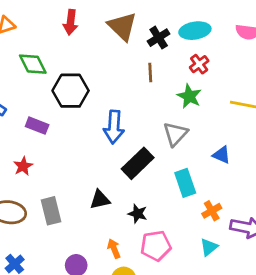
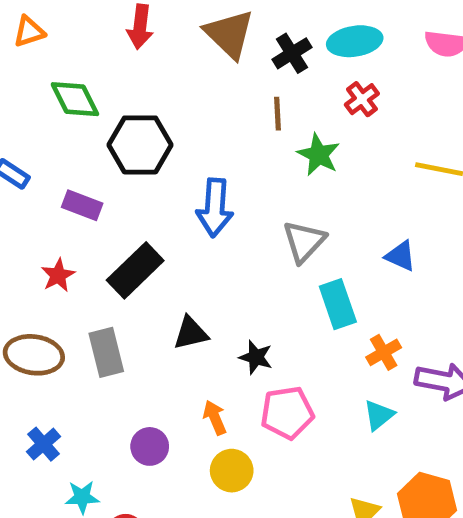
green star: (189, 96) -> (319, 155), moved
gray triangle: (175, 134) -> (304, 241), moved
black rectangle: (138, 163) -> (135, 270), moved

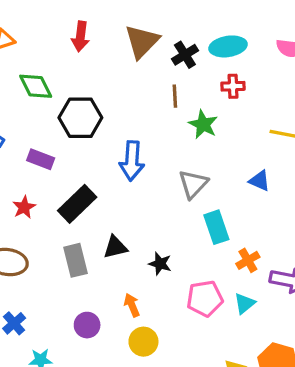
brown triangle: (229, 34) -> (142, 41), turned 30
red cross: (362, 99) -> (233, 86), turned 35
blue triangle: (401, 256) -> (260, 181), moved
gray rectangle: (106, 352) -> (75, 260), moved
pink pentagon: (287, 413) -> (205, 298), moved

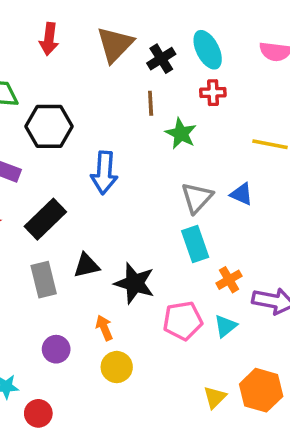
cyan ellipse: (228, 46) -> (208, 50), turned 72
gray triangle: (193, 184) -> (197, 198), moved
black star: (160, 264) -> (135, 283), size x1.6

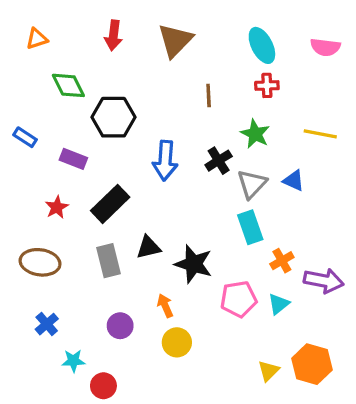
black cross: (161, 59) -> (219, 161), moved
green star: (181, 134) -> (255, 134), moved

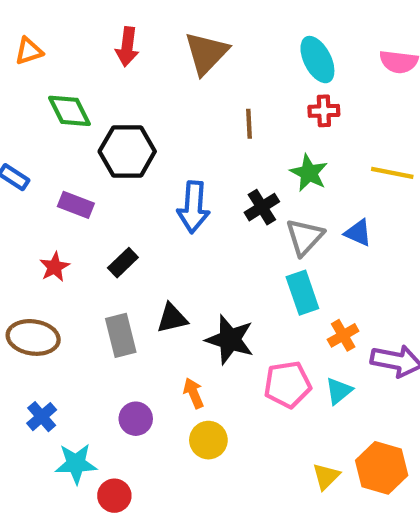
black rectangle: (110, 204) -> (123, 263), size x0.6
cyan star: (73, 361) -> (76, 464), size x1.4

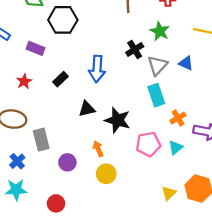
blue arrow: (193, 207) -> (97, 69), moved
gray rectangle: (121, 335) -> (41, 140), moved
cyan star: (76, 464) -> (16, 190), moved

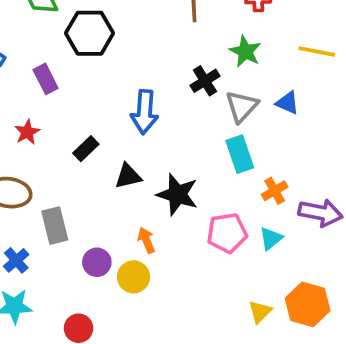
purple rectangle: (35, 48) -> (46, 79), turned 42
black rectangle: (61, 79) -> (86, 149), moved
yellow circle: (106, 174) -> (134, 277), moved

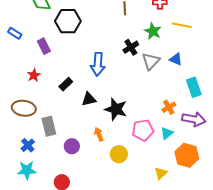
yellow line: (317, 51) -> (182, 25), moved
cyan rectangle: (240, 154) -> (194, 87), moved
yellow circle: (134, 277) -> (119, 154), moved
orange hexagon: (308, 304) -> (187, 155), moved

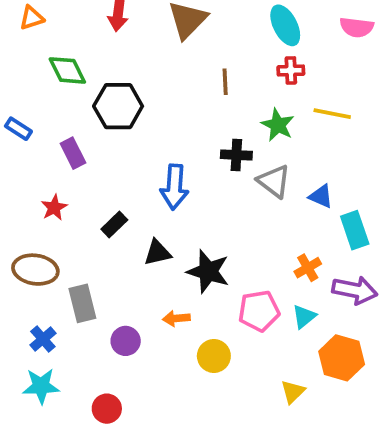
black cross: (131, 47) -> (236, 155), turned 35
blue triangle: (176, 59) -> (321, 196), moved
gray triangle: (151, 61) -> (274, 181), turned -36
orange arrow: (99, 134) -> (176, 318), turned -72

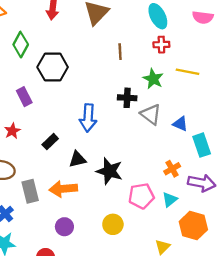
green diamond: (67, 70) -> (21, 45), turned 55
orange arrow: (176, 318) -> (63, 189), moved, size x1.6
purple circle: (126, 341) -> (64, 227), moved

